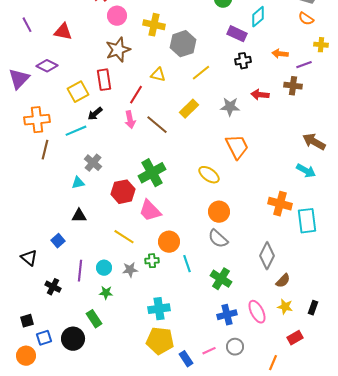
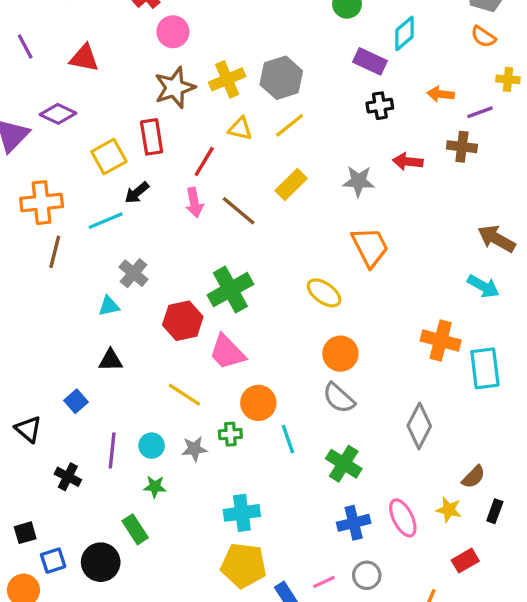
yellow cross: (154, 25) -> (227, 79), moved, turned -35
yellow line: (201, 73) -> (290, 125), moved
brown semicircle: (283, 281) -> (473, 477), moved

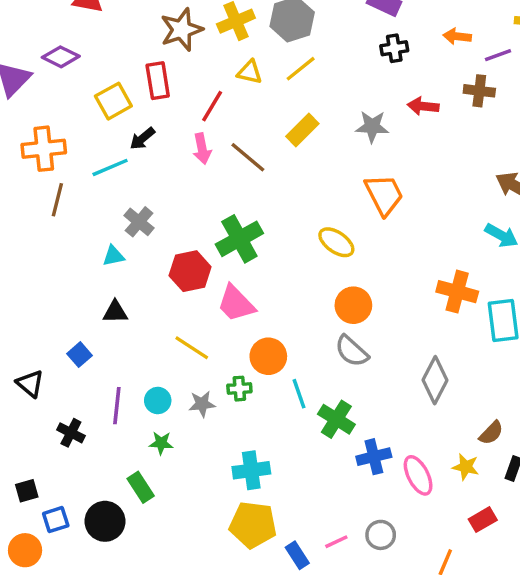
green cross: (344, 464) -> (336, 419), moved
blue cross: (354, 523) -> (374, 457), moved

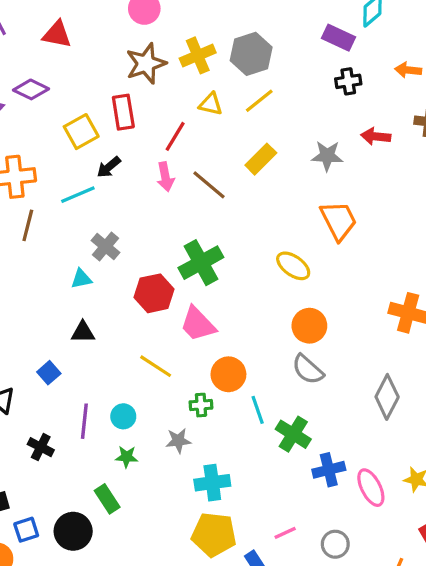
gray star: (202, 404) -> (178, 441), moved
pink line: (336, 542) -> (285, 533), moved

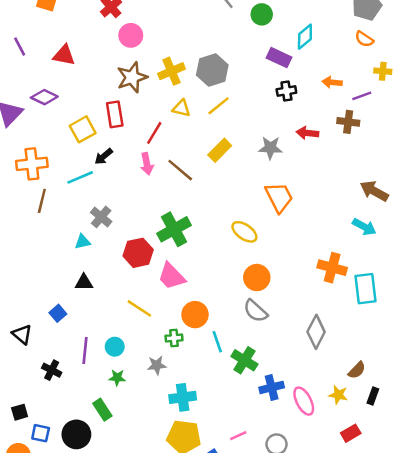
blue square: (26, 530) -> (41, 433), turned 30

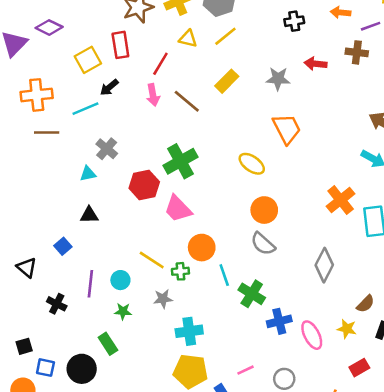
brown line: (42, 201) -> (47, 132), turned 75
orange cross: (332, 268) -> (341, 200), turned 36
yellow line: (139, 308) -> (152, 260), moved

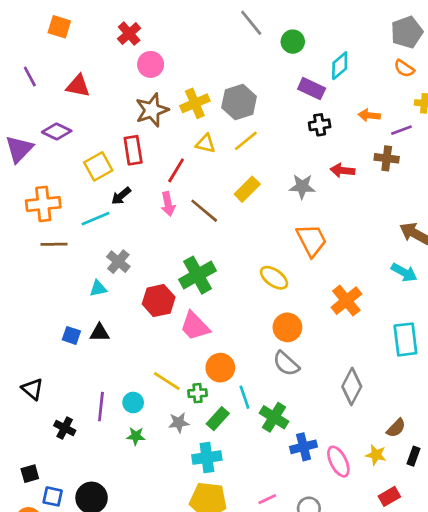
orange cross: (341, 200) -> (346, 301), moved
blue square: (63, 246) -> (71, 335), moved, turned -30
green rectangle: (108, 344) -> (218, 419), moved, turned 75

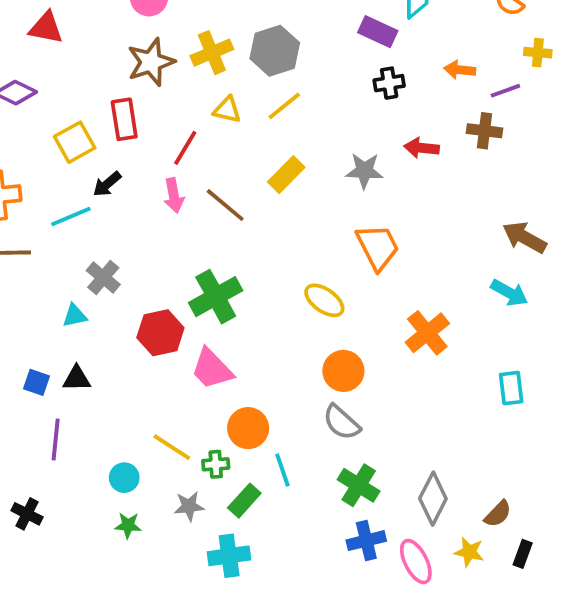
cyan rectangle: (405, 339) -> (511, 388), size x0.7
gray diamond: (352, 386) -> (433, 499), moved
purple line: (101, 407) -> (56, 440), moved
green cross: (274, 417) -> (359, 485), moved

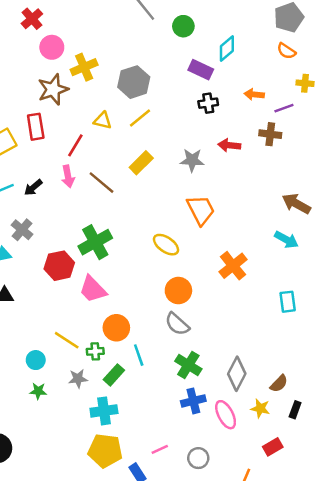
yellow cross: (212, 53) -> (84, 67), moved
black arrow: (107, 184) -> (33, 188), moved

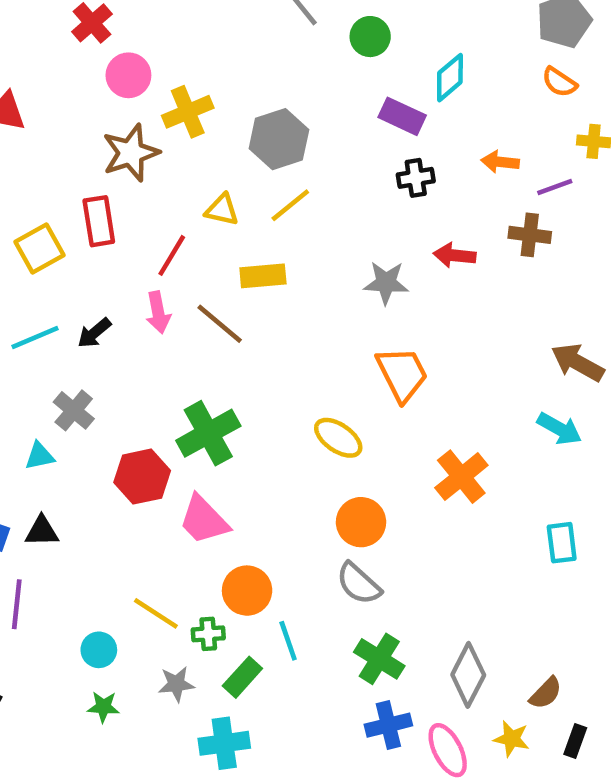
yellow rectangle: (141, 163) -> (263, 276), moved, turned 40

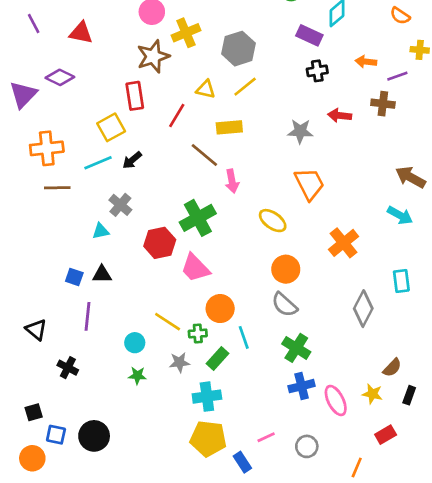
yellow square: (40, 249) -> (111, 127), moved
pink arrow: (158, 312) -> (232, 181), moved
gray diamond: (468, 675) -> (363, 309), moved

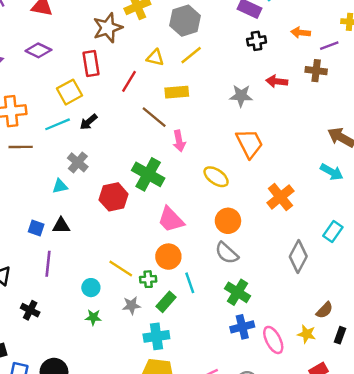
purple diamond: (60, 77) -> (38, 50), moved
green cross: (198, 218) -> (148, 174), turned -32
pink trapezoid: (195, 268) -> (171, 220), moved
cyan rectangle: (401, 281) -> (333, 232), turned 42

